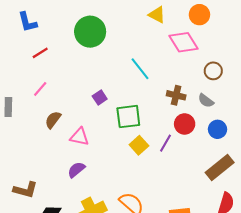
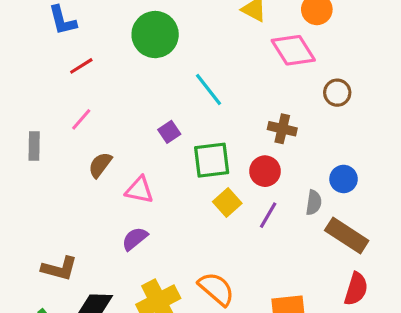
cyan line: (140, 69) -> (208, 89), moved
gray semicircle: (206, 101) -> (314, 203), moved, turned -119
red circle: (185, 124) -> (265, 171), moved
purple line: (165, 143) -> (268, 215), moved
brown rectangle: (220, 168) -> (347, 236), turned 72

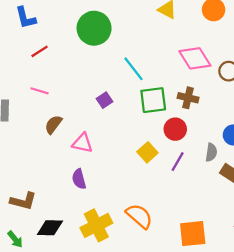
pink diamond: (293, 50) -> (195, 58), moved
pink line: (81, 119) -> (40, 91), turned 66
green square: (212, 160) -> (153, 100), moved
purple semicircle: (135, 239) -> (79, 179), turned -66

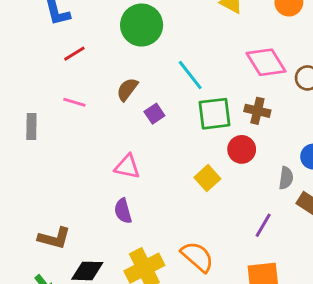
brown semicircle: (53, 124) -> (127, 89), moved
purple line: (178, 162) -> (263, 225), moved

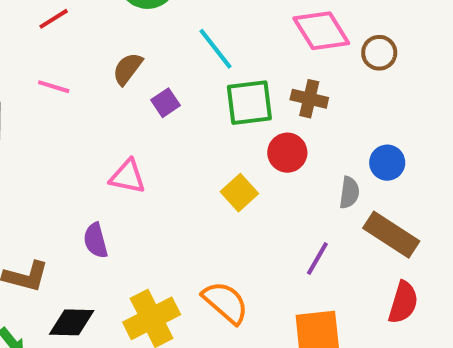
purple semicircle: (123, 211) -> (96, 241), moved

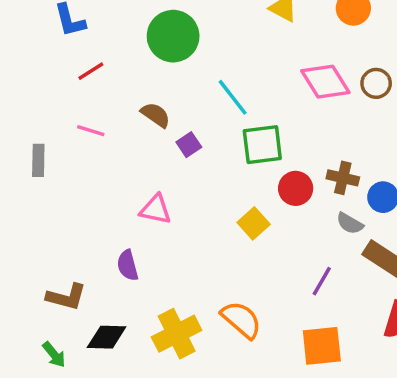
brown circle: (379, 53) -> (376, 83), moved
brown semicircle: (128, 69) -> (156, 115), turned 88
brown cross: (309, 99) -> (343, 178), moved
gray semicircle: (349, 193) -> (350, 223), turned 112

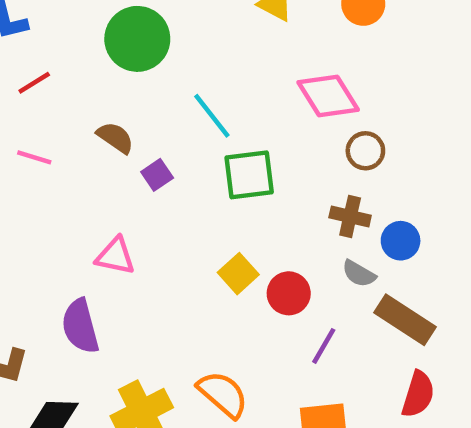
brown circle: (376, 83) -> (365, 151), moved
red circle: (296, 188) -> (289, 293), moved
purple semicircle: (128, 265) -> (80, 326), size x1.4

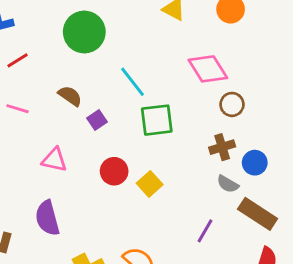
brown cross: (350, 217) -> (222, 147), turned -30
pink triangle: (115, 256) -> (54, 160), moved
red circle: (289, 293) -> (114, 171), moved

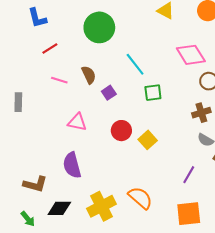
brown semicircle: (70, 96) -> (89, 75), turned 30
pink line: (18, 109) -> (59, 80), moved
green square: (157, 120) -> (153, 93), size x0.7

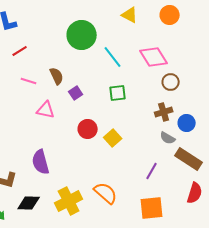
green circle: (99, 27) -> (82, 35), moved
cyan line: (135, 64) -> (113, 57), moved
pink triangle: (77, 122) -> (46, 110), moved

